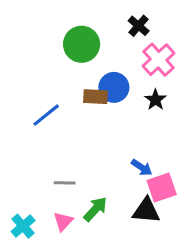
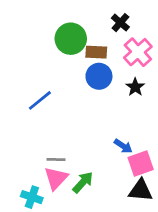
brown rectangle: (95, 97) -> (96, 52), moved
black triangle: (146, 211) -> (141, 190), moved
pink triangle: (63, 221) -> (56, 178), moved, size x1.4
cyan cross: (23, 226) -> (32, 197), moved, turned -30

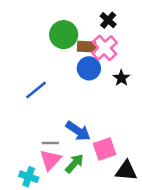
pink cross: (138, 52) -> (105, 48), moved
blue arrow: (123, 146) -> (78, 131), moved, size x1.5
pink square: (141, 164) -> (105, 149), moved

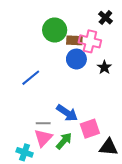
black cross: (108, 20) -> (105, 18), moved
pink cross: (105, 48) -> (90, 41), turned -35

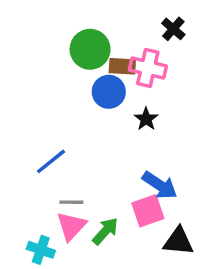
blue circle: (76, 59) -> (109, 92), moved
black star: (104, 67) -> (146, 119), moved
blue line: (31, 78) -> (51, 161), moved
blue arrow: (67, 113) -> (160, 185), moved

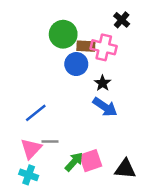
blue arrow: (160, 185) -> (105, 107), moved
pink square: (148, 211) -> (91, 161), moved
pink triangle: (71, 226) -> (31, 149), moved

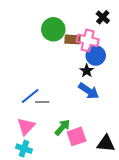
blue circle: (76, 64) -> (96, 56), moved
gray line: (50, 142) -> (42, 102), moved
green arrow: (74, 162) -> (62, 127), moved

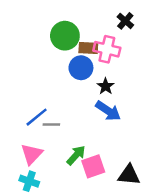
blue circle: (96, 56) -> (81, 68), moved

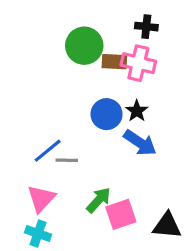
black cross: (125, 21) -> (146, 27), moved, turned -35
blue circle: (81, 68) -> (107, 114), moved

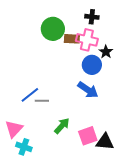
black star: (137, 111) -> (106, 52), moved
blue circle: (107, 114) -> (92, 65), moved
pink triangle: (41, 198) -> (14, 129), moved
pink square: (121, 214) -> (88, 136), moved

